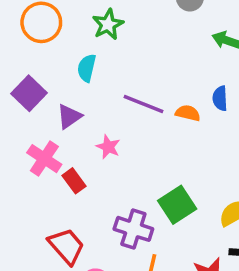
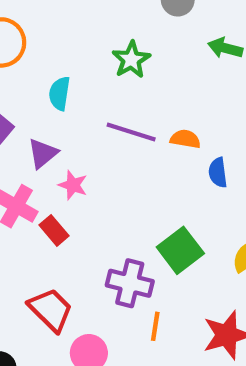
green star: (108, 24) -> (131, 60), moved
blue semicircle: (220, 98) -> (218, 172), moved
pink star: (108, 147) -> (73, 185), moved

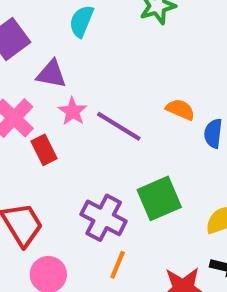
purple line: (131, 132) -> (119, 126), moved
orange semicircle: (185, 139) -> (180, 109), moved
purple triangle: (43, 153) -> (51, 74), turned 36

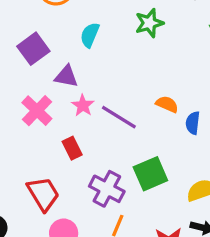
red rectangle: (44, 150) -> (72, 148), moved

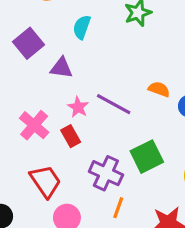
pink star: (83, 105) -> (78, 107), moved
pink cross: (37, 111) -> (34, 125), moved

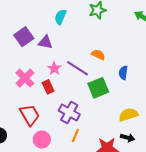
purple square: (29, 43) -> (24, 37), moved
orange semicircle: (159, 89) -> (98, 55), moved
green square: (147, 157) -> (98, 88), moved

